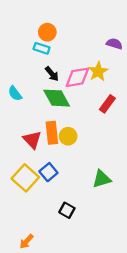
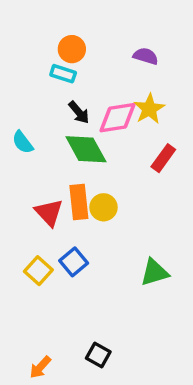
purple semicircle: (114, 44) -> (146, 56), moved
yellow square: (25, 178) -> (38, 271), size x0.7
black square: (67, 210) -> (98, 355), moved

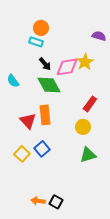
purple semicircle: (146, 56) -> (99, 36), moved
red rectangle: (163, 158) -> (90, 104), moved
yellow circle: (103, 207) -> (83, 127), moved
orange arrow: (40, 367) -> (38, 201), moved, turned 56

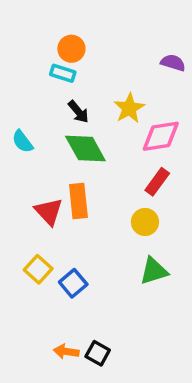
yellow star: (85, 62) -> (129, 108), moved
pink diamond: (67, 67) -> (161, 136), moved
blue square: (42, 149) -> (73, 283), moved

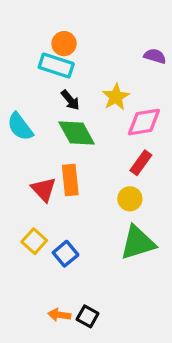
cyan rectangle: (63, 73) -> (56, 66), size x1.5
cyan semicircle: (22, 141) -> (20, 127), size x1.4
green triangle: (154, 271) -> (138, 243), size x1.4

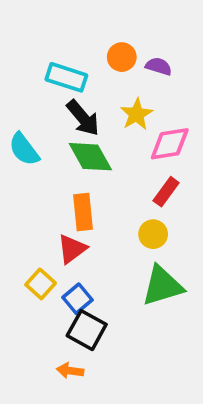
orange circle: (64, 44) -> (122, 57), moved
purple semicircle: (155, 56) -> (159, 66), moved
black arrow: (70, 100) -> (83, 118), size x1.5
red triangle: (44, 189) -> (72, 249), moved, turned 36
black square: (88, 316) -> (87, 330), moved, size x1.5

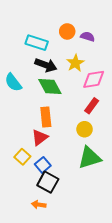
black arrow: (83, 118) -> (46, 65), turned -30

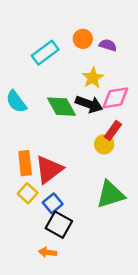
cyan rectangle: (37, 43) -> (45, 53), turned -55
black arrow: (46, 65) -> (89, 104), moved
orange rectangle: (46, 117) -> (25, 163), moved
yellow circle: (85, 129) -> (104, 144), moved
red triangle: (40, 137) -> (49, 169), size x1.4

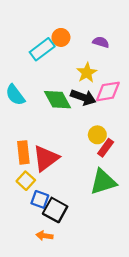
orange circle: (83, 39) -> (61, 37), moved
red rectangle: (113, 130) -> (106, 148), moved
blue square: (53, 203) -> (40, 199), moved, turned -30

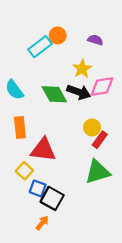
orange rectangle: (23, 152) -> (20, 128), moved
red triangle: (46, 158) -> (43, 150), turned 44
orange arrow: (45, 236) -> (42, 223), turned 120

